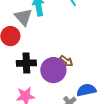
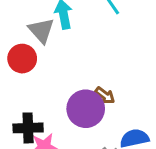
black cross: (26, 63) -> (28, 128), moved

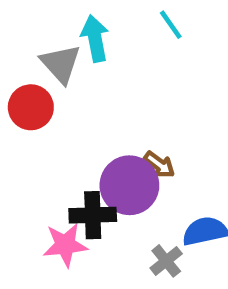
black cross: (28, 128) -> (93, 215), moved

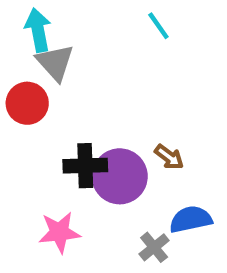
cyan arrow: (95, 38) -> (38, 30), moved
brown arrow: (159, 165) -> (169, 157), moved
black cross: (93, 215) -> (85, 166), moved

